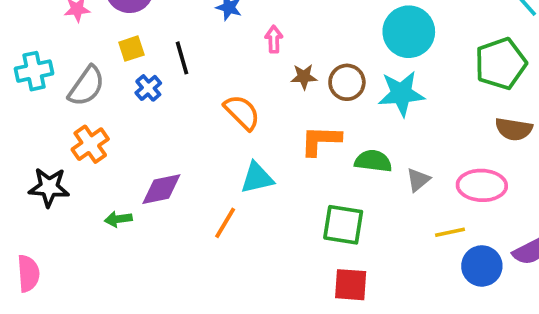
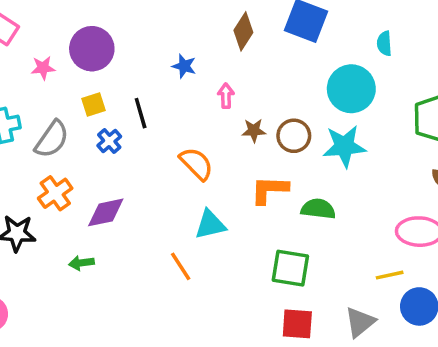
gray triangle: (418, 180) -> (360, 322), moved, size x1.4
purple diamond: (161, 189) -> (106, 212), moved
orange line: (225, 223) -> (181, 266), turned -64

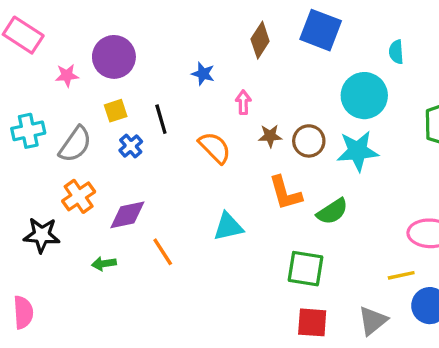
orange semicircle: (196, 164) -> (215, 148), moved
orange L-shape: (269, 190) -> (285, 193), turned -108
green semicircle: (318, 209) -> (332, 211), turned 140
orange line: (181, 266) -> (163, 252), moved

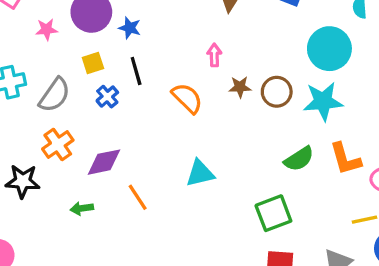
blue star: (203, 74) -> (130, 28), moved
orange L-shape: (285, 193) -> (345, 159), moved
green square: (305, 269) -> (273, 213), turned -30

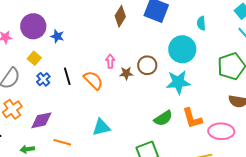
pink arrow: (214, 55) -> (110, 61), moved
yellow square: (93, 63) -> (34, 58), turned -32
black line: (136, 71) -> (67, 76), moved
brown circle: (277, 92) -> (147, 65), moved
orange line: (138, 197) -> (62, 142), turned -42

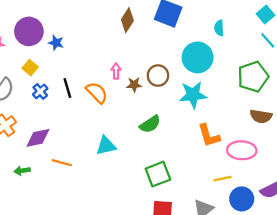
green semicircle: (163, 118) -> (150, 124), moved

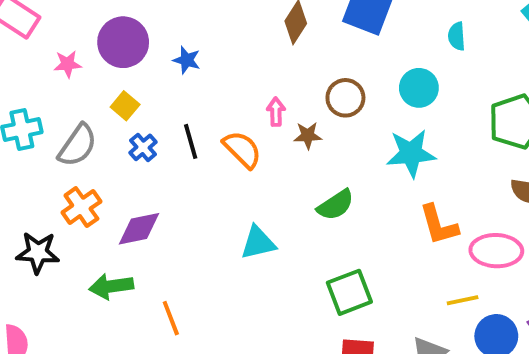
blue star: (56, 43) -> (187, 60), moved
cyan circle: (198, 57) -> (419, 88), size x0.7
brown circle: (158, 76) -> (345, 98), moved
orange line: (62, 163) -> (171, 318), moved, turned 54
green arrow: (22, 171) -> (111, 286), size x1.5

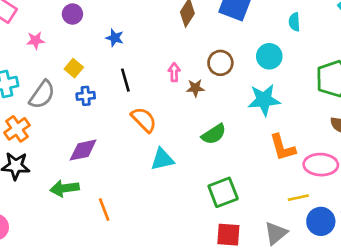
purple circle: (123, 42) -> (72, 14), moved, size x0.6
black line: (191, 141) -> (125, 80), moved
blue cross: (143, 147) -> (86, 96), turned 36
orange semicircle: (242, 149) -> (144, 120), moved
orange cross: (81, 207) -> (17, 129), moved

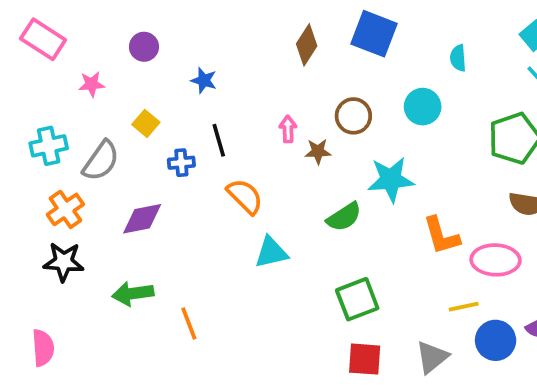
blue cross: (86, 96) -> (181, 163), moved
cyan star: (264, 100) -> (391, 180), moved
purple diamond: (83, 150) -> (142, 219), moved

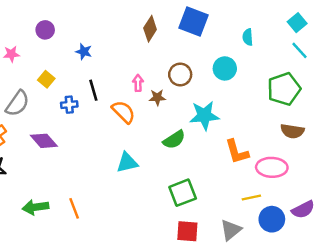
orange semicircle: (245, 196) -> (124, 112), moved
purple diamond: (142, 219) -> (44, 141), turned 60
green arrow: (133, 294) -> (35, 207), moved

